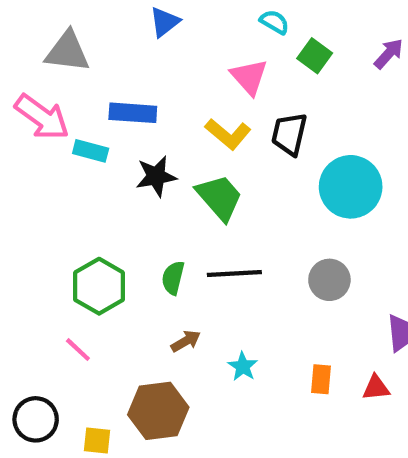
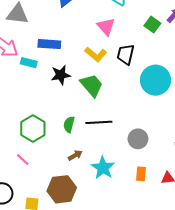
green square: (315, 56) -> (152, 24), moved
gray circle: (329, 280) -> (138, 139), moved
cyan star: (243, 367) -> (103, 168), size x1.6

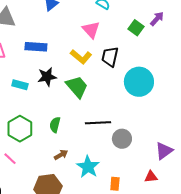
cyan rectangle: (29, 63) -> (20, 85), moved
black line: (99, 122) -> (98, 123), moved
orange rectangle: (141, 174) -> (115, 184), moved

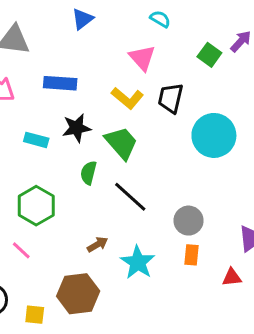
black line: (98, 123) -> (130, 197), moved, turned 45
green semicircle: (55, 125) -> (88, 173), moved
orange rectangle: (115, 184) -> (192, 255), moved

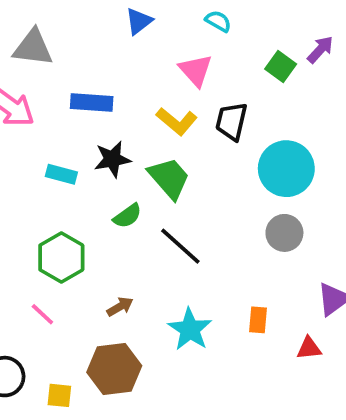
blue triangle: (83, 19) -> (139, 21), moved
green semicircle: (88, 173) -> (127, 216), turned -140
gray circle: (189, 221) -> (284, 233), moved
brown arrow: (97, 244) -> (120, 307), moved

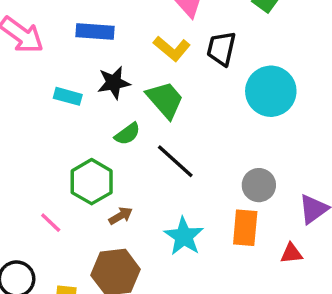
gray circle: (284, 233) -> (259, 185), moved
green hexagon: (61, 257) -> (92, 182), moved
orange rectangle: (258, 320) -> (245, 228), size x1.5

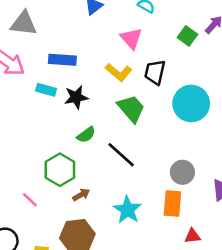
cyan rectangle: (68, 96) -> (46, 90), moved
green trapezoid: (165, 100) -> (131, 108), moved
red triangle: (291, 253) -> (192, 236), moved

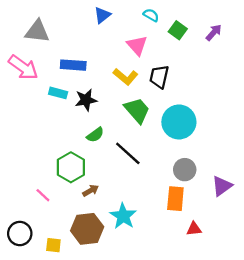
green square: (187, 36) -> (178, 30), moved
cyan circle: (191, 103) -> (179, 122), moved
cyan star: (127, 210) -> (123, 216), moved

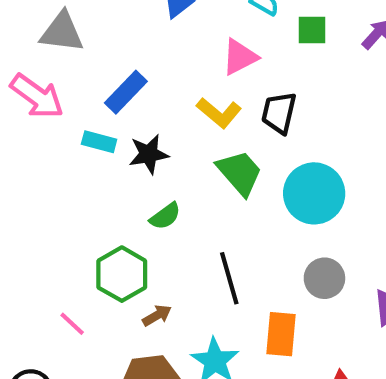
green square: (178, 30) -> (312, 30), turned -36
pink triangle: (137, 45) -> (240, 57), turned 45
blue rectangle: (73, 65) -> (126, 92), turned -50
black line: (128, 153) -> (229, 278), moved, turned 32
orange rectangle: (175, 199) -> (281, 334), moved

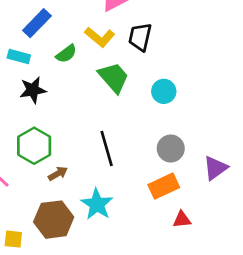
black star: (149, 154) -> (33, 90), moved
cyan circle: (314, 193) -> (164, 91), size x0.6
green semicircle: (165, 216) -> (66, 54), moved
orange rectangle: (281, 334) -> (164, 186), moved, turned 60

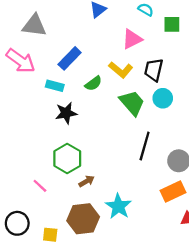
cyan circle: (164, 91) -> (163, 98), moved
black line: (107, 148) -> (145, 146), moved, turned 32

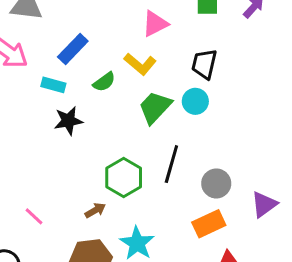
black trapezoid: (154, 70) -> (204, 64), moved
green trapezoid: (132, 103) -> (155, 107), turned -96
green hexagon: (67, 159) -> (124, 177), moved

